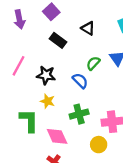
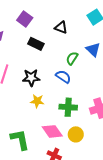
green cross: (79, 114) -> (68, 107), turned 30
green L-shape: (29, 120) -> (20, 140), moved
yellow circle: (99, 145) -> (76, 134), moved

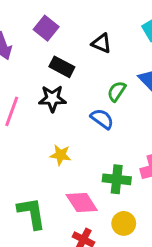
black star: (31, 78) -> (52, 99), moved
green cross: (68, 107) -> (117, 179), moved
yellow circle: (76, 134) -> (124, 223), moved

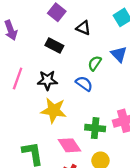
purple square: (46, 28) -> (57, 12), moved
black star: (52, 99) -> (47, 80), moved
yellow star: (60, 155) -> (54, 110), size x1.6

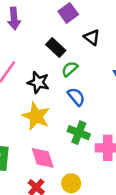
green semicircle: (95, 63) -> (70, 69), moved
green cross: (95, 128) -> (79, 133), moved

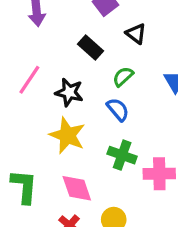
green semicircle: (70, 69) -> (123, 77), moved

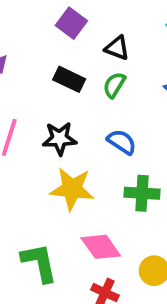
green semicircle: (123, 77) -> (114, 85), moved

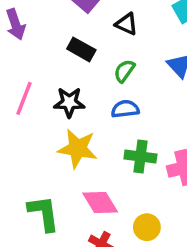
green semicircle: (114, 85) -> (124, 71), moved
blue semicircle: (122, 142) -> (125, 109), turned -44

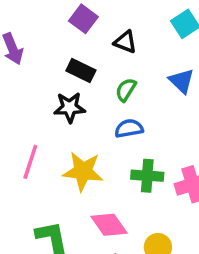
pink line: (24, 98) -> (30, 162), moved
black star: (69, 102) -> (70, 107), moved

